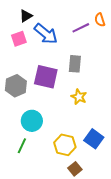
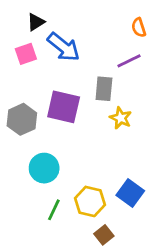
purple line: (81, 28) -> (129, 61), moved
yellow star: (79, 97) -> (121, 118), moved
green line: (22, 146) -> (54, 210), moved

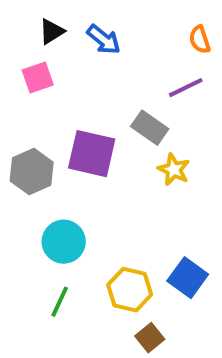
blue arrow: (64, 47) -> (104, 40), moved, size x0.7
gray rectangle: (104, 89) -> (150, 128), turned -60
green line: (54, 210) -> (60, 302), moved

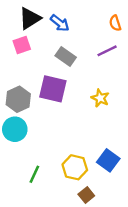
black triangle: (52, 32) -> (30, 18), size x1.5
gray rectangle: (150, 128) -> (66, 57), moved
cyan circle: (64, 242) -> (15, 129), moved

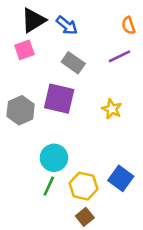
cyan circle: (15, 129) -> (54, 158), moved
green line: (34, 174) -> (49, 186), moved
brown square: (86, 195) -> (85, 217), moved

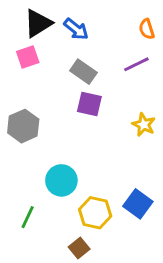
purple square: (59, 99) -> (89, 104), moved, size x0.7
yellow star: (112, 109) -> (144, 125), moved
green line: (49, 186) -> (28, 217), moved
brown square: (85, 217) -> (79, 248), moved

